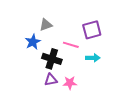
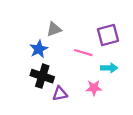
black cross: (52, 59) -> (42, 76), moved
pink star: (70, 83) -> (94, 88), moved

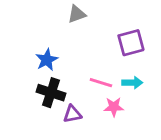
gray triangle: (54, 29) -> (77, 14), moved
pink line: (83, 53) -> (101, 83), moved

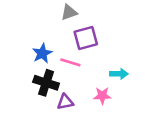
purple square: (131, 43) -> (86, 38), moved
pink line: (101, 83) -> (70, 62), moved

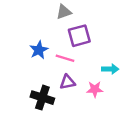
black cross: (46, 83) -> (42, 98), moved
purple triangle: (65, 102) -> (67, 82), moved

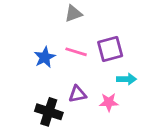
purple square: (79, 36) -> (110, 49), moved
pink line: (65, 58) -> (76, 52), moved

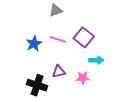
purple square: (110, 49) -> (84, 37), turned -36

